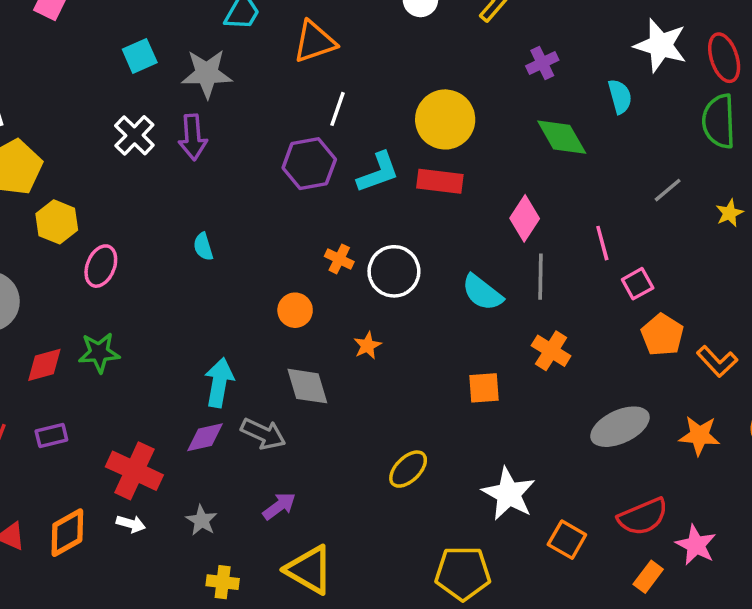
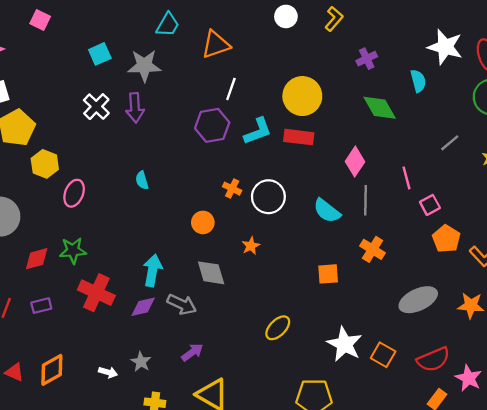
red cross: (134, 471) -> (96, 293), moved
white arrow: (131, 524) -> (108, 372), moved
orange square: (567, 540) -> (383, 355), moved

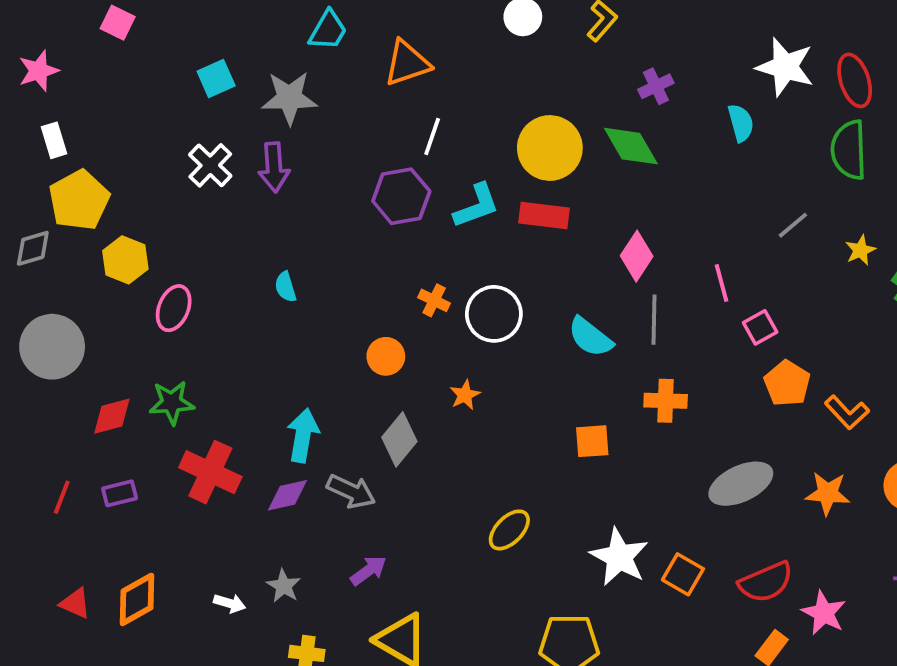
green diamond: (380, 108) -> (631, 146), moved
orange cross: (373, 249) -> (666, 401), turned -30
gray diamond: (211, 273) -> (399, 439), turned 56

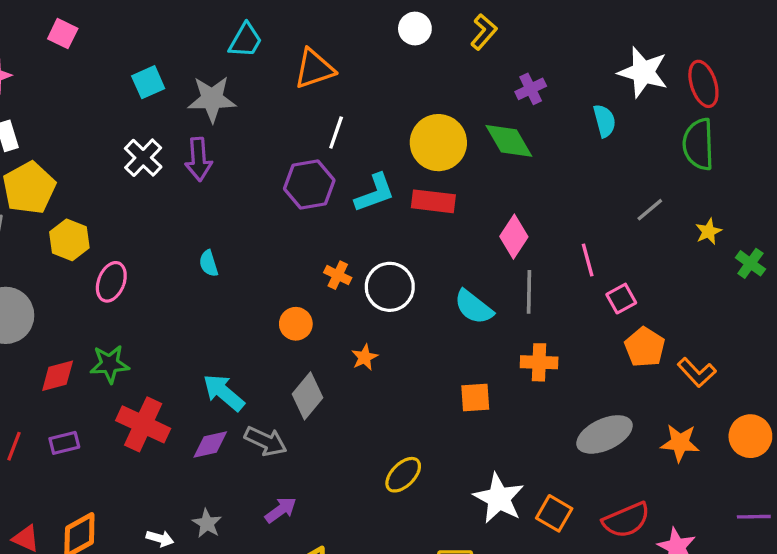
cyan arrow: (303, 435) -> (224, 393), turned -60

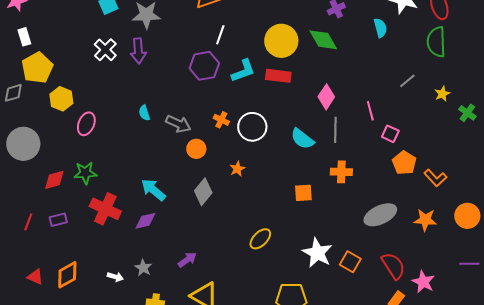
pink square: (621, 299) -> (390, 134), turned -36
gray arrow: (266, 441) -> (178, 124), moved
red semicircle: (626, 520) -> (393, 266), turned -100

